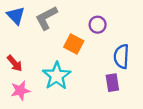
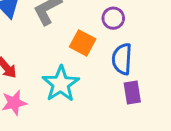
blue semicircle: (121, 56) -> (122, 59), moved

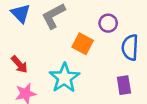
blue semicircle: (122, 59) -> (130, 47), moved

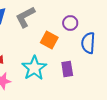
purple rectangle: (124, 85) -> (67, 69), moved

